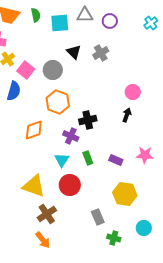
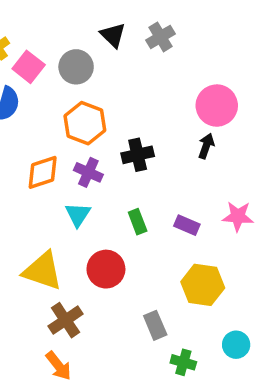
pink circle: (133, 92) -> (217, 106), size x1.5
purple cross: (71, 136) -> (88, 172), moved
cyan triangle: (62, 160) -> (78, 215), moved

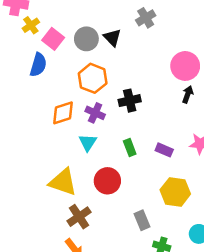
black triangle: (113, 35) -> (112, 38), moved
black arrow: (206, 146) -> (188, 94), moved

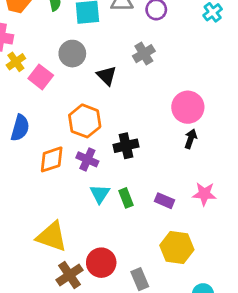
gray circle: (86, 39) -> (72, 54), moved
blue semicircle: (38, 65) -> (20, 128), moved
cyan triangle: (88, 143) -> (100, 194), moved
red circle: (107, 181) -> (101, 263), moved

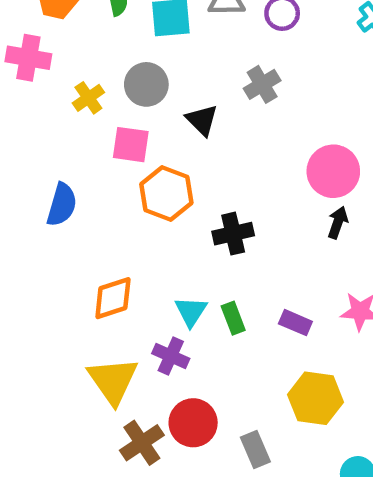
yellow cross: (16, 62) -> (88, 98), moved
pink square: (41, 77) -> (131, 145), moved, turned -30
orange diamond: (52, 159) -> (113, 298), moved
purple cross: (87, 159) -> (171, 356), moved
yellow triangle: (52, 236) -> (113, 380), turned 36

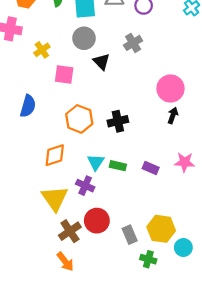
gray circle: (146, 84) -> (84, 38), moved
orange hexagon: (166, 194) -> (79, 119), moved
green rectangle: (233, 318) -> (118, 166), turned -56
yellow hexagon: (315, 398) -> (161, 229), moved

